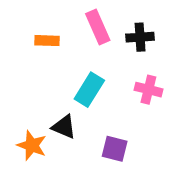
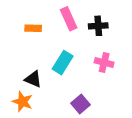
black triangle: (64, 127) -> (33, 79), moved
purple square: (115, 149) -> (80, 104), turned 36

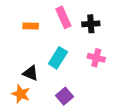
purple square: (80, 104) -> (65, 96), moved

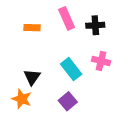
cyan rectangle: (58, 58) -> (71, 69), moved, turned -70
black triangle: (31, 73) -> (32, 77), turned 42

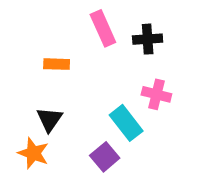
orange rectangle: (32, 28) -> (57, 64), moved
cyan rectangle: (71, 69) -> (126, 123), moved

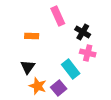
black cross: (148, 39) -> (83, 32), moved, turned 35
orange star: (33, 153) -> (38, 86), moved

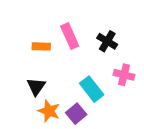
pink rectangle: (58, 16) -> (70, 36), moved
pink cross: (88, 53) -> (124, 75), moved

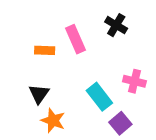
black cross: (107, 41) -> (116, 25), moved
purple square: (76, 114) -> (120, 123), moved

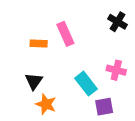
black cross: (116, 25) -> (117, 22), moved
purple square: (120, 123) -> (104, 107), turned 30

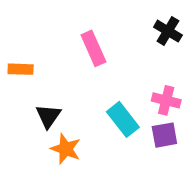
orange rectangle: (39, 44) -> (21, 69), moved
purple square: (104, 107) -> (164, 135), moved

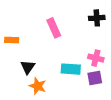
black cross: (168, 31) -> (97, 18), turned -35
cyan rectangle: (123, 119) -> (71, 69), turned -48

